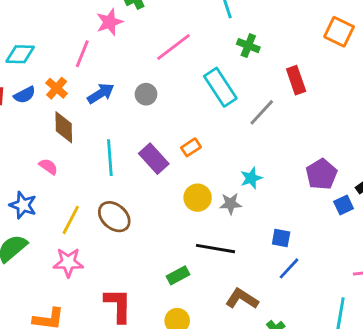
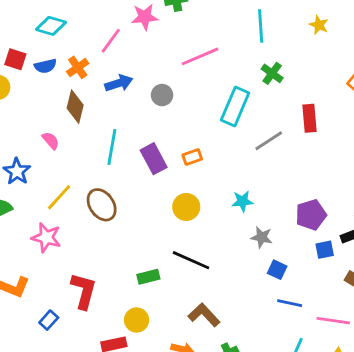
cyan rectangle: (220, 87) -> (235, 107), turned 42
gray star: (230, 204) -> (262, 237), moved
blue square: (281, 238) -> (277, 270), moved
blue line: (289, 268) -> (290, 303), moved, turned 45

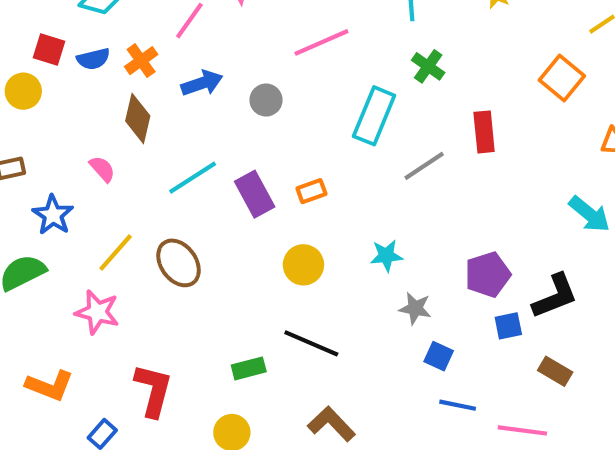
cyan line: (112, 147) -> (193, 178), turned 48

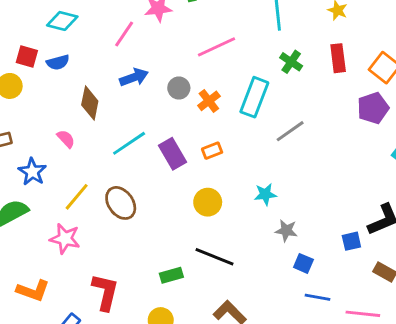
orange cross: (141, 61) -> (209, 101), moved
red rectangle: (484, 132) -> (338, 58), moved
purple pentagon: (488, 274) -> (373, 108), moved

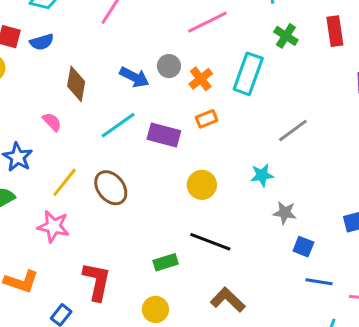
blue arrow: (134, 77) -> (134, 77), moved, turned 48
gray line: (290, 131) -> (293, 130), moved
orange rectangle: (212, 151) -> (207, 119), moved
purple rectangle: (172, 154) -> (164, 135), turned -44

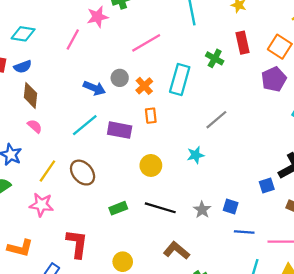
green cross: (286, 36) -> (215, 58), moved
brown diamond: (76, 84) -> (30, 95), moved
orange rectangle: (207, 119) -> (151, 116), turned -70
gray star: (285, 213) -> (202, 210), moved, turned 30
green rectangle: (166, 262) -> (118, 208), moved

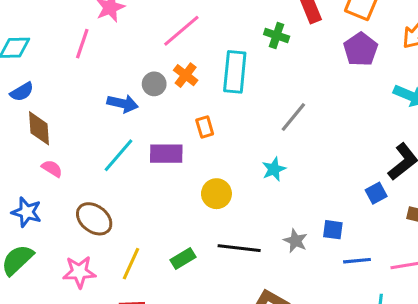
orange cross: (144, 86) -> (186, 75), moved
yellow line: (47, 171) -> (131, 264), moved
brown ellipse: (83, 173) -> (94, 219), moved

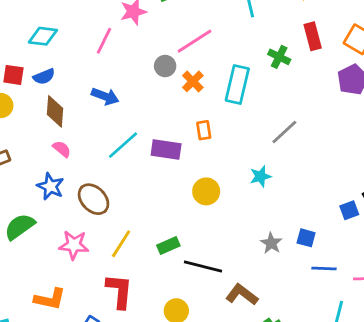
gray circle: (154, 84) -> (165, 66), moved
blue arrow: (123, 104) -> (105, 96), moved
blue star: (27, 212) -> (50, 186), moved
black line: (239, 248) -> (203, 266), moved

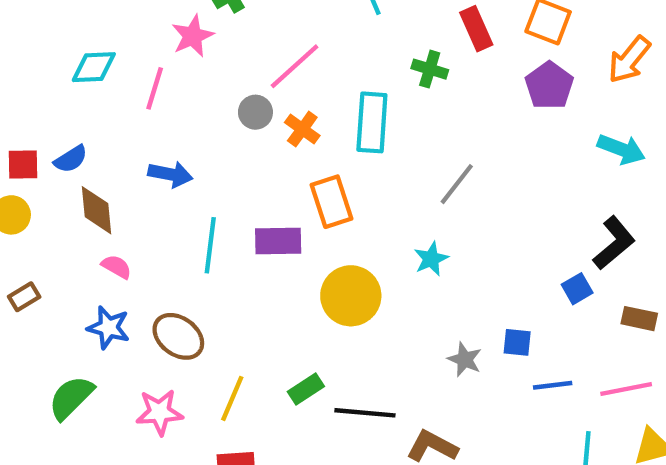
cyan diamond: (43, 36) -> (94, 67), moved
orange rectangle: (204, 130) -> (331, 202), size x1.6
cyan line: (123, 145) -> (210, 245), turned -32
yellow circle: (206, 191) -> (351, 296), size x1.4

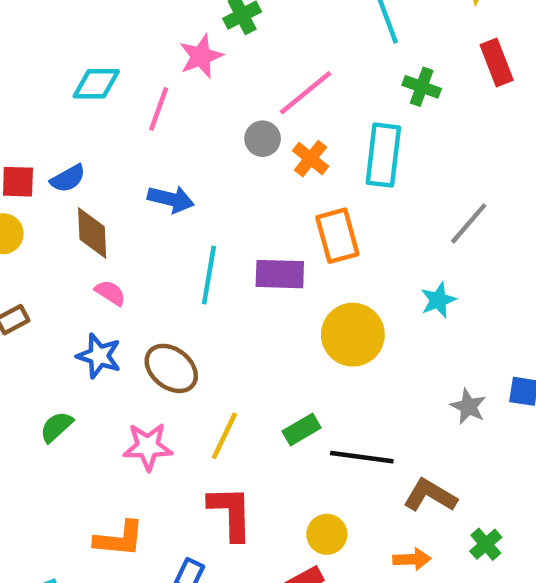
green cross: (430, 69) -> (422, 87), moved
green semicircle: (71, 398) -> (56, 427), size x0.7

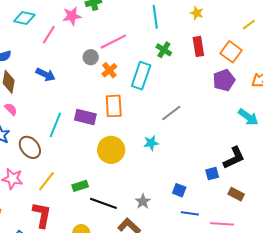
cyan line: (209, 275) -> (55, 125), moved
gray star: (468, 407) -> (143, 201), moved

